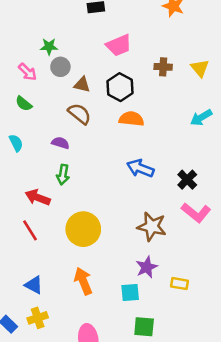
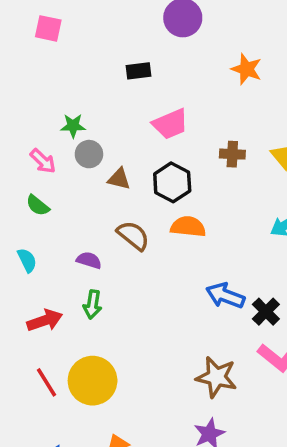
brown semicircle: (79, 114) -> (133, 235), moved
blue arrow: (140, 168) -> (225, 296), moved
red arrow: (38, 197) -> (45, 320), moved, turned 140
yellow circle: (83, 229) -> (93, 381), moved

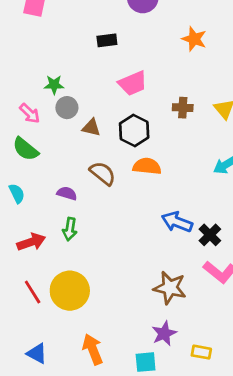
green semicircle: (38, 205) -> (25, 149), size x1.4

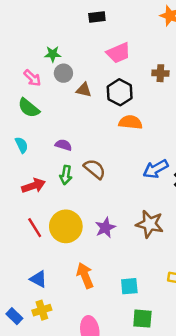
brown semicircle: (103, 173) -> (95, 169), moved
blue arrow: (177, 222) -> (156, 169), turned -50
purple star: (164, 333) -> (105, 228), moved

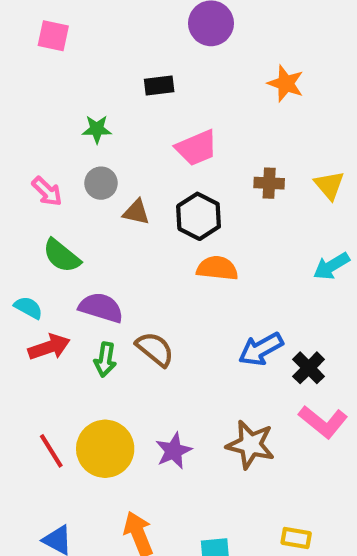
green star: (53, 54) -> (97, 129), moved
green semicircle: (29, 108) -> (62, 256), moved
cyan semicircle: (22, 145) -> (28, 308), turned -35
purple semicircle: (63, 145) -> (101, 308), size x1.5
red arrow: (34, 186) -> (49, 347), moved

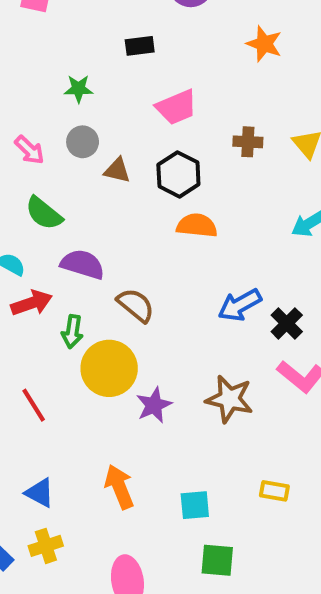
green arrow: (105, 360) -> (72, 332), moved
yellow circle: (105, 449) -> (109, 368), moved

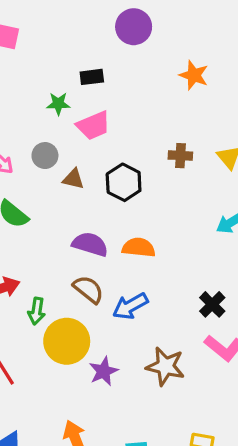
green star: (78, 89) -> (58, 104), moved
pink trapezoid: (176, 107) -> (93, 125), moved
orange semicircle: (197, 225) -> (139, 248), moved
purple semicircle: (83, 264) -> (90, 244), moved
blue arrow: (240, 305) -> (130, 306), moved

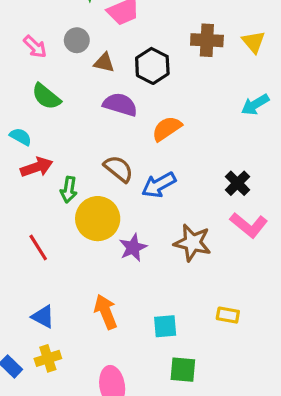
brown cross: (180, 156) -> (207, 40), size x1.4
purple semicircle: (90, 244) -> (120, 105), moved
orange semicircle: (139, 248) -> (167, 129), turned -40

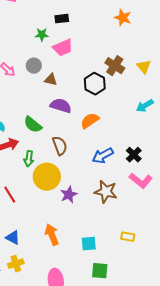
brown cross: (207, 40) -> (115, 66), turned 30
black hexagon: (152, 66) -> (95, 84), moved
green semicircle: (46, 96) -> (33, 125), moved
brown semicircle: (119, 169) -> (60, 146), turned 30
blue arrow: (159, 185) -> (103, 156), moved

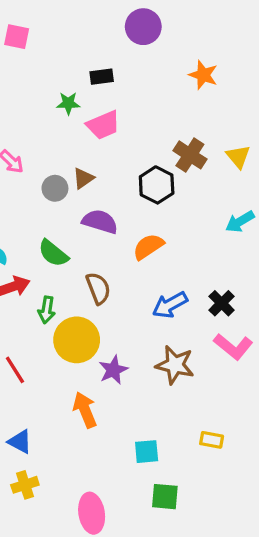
gray circle: (34, 66) -> (55, 188), moved
brown triangle: (51, 80) -> (83, 178), turned -48
orange arrow: (52, 235) -> (85, 410), moved

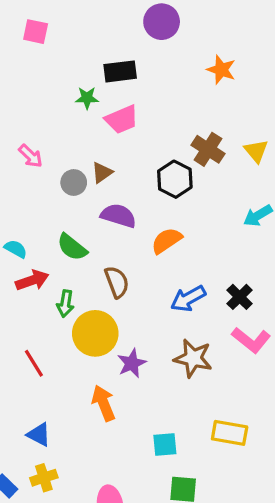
black rectangle: (102, 77) -> (120, 71), size x1.4
yellow rectangle: (212, 440) -> (230, 433), size x1.5

